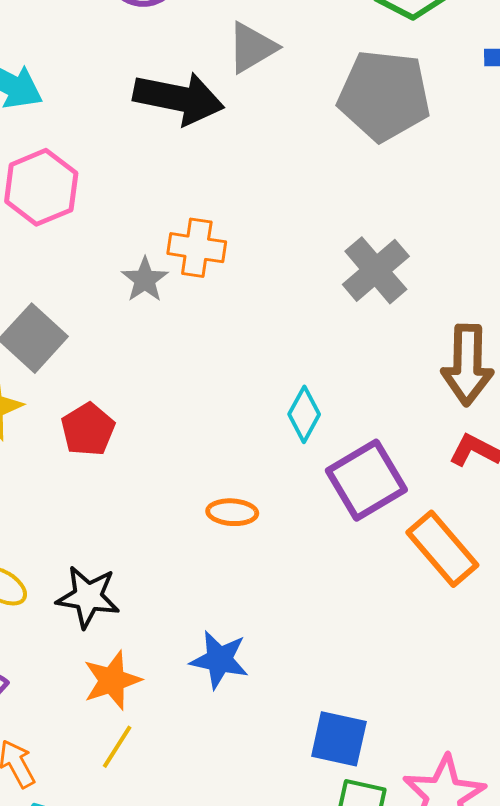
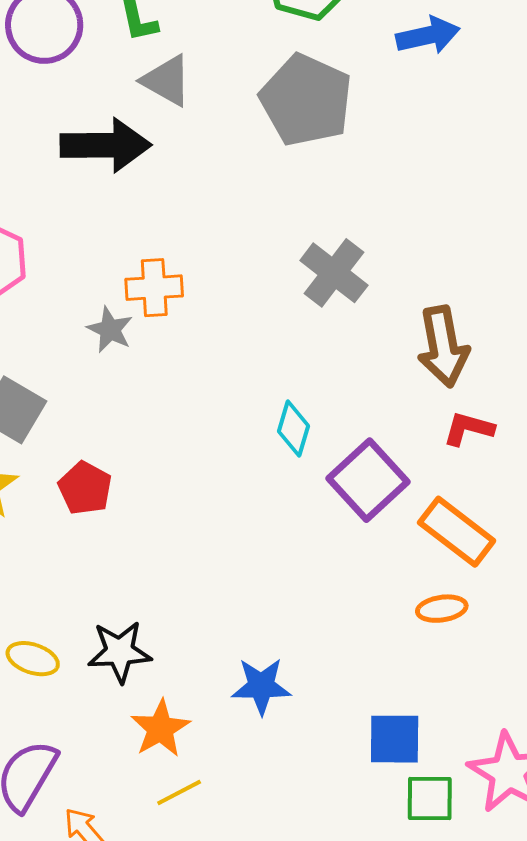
gray triangle: (252, 48) -> (167, 80), turned -48
gray pentagon: (384, 95) -> (306, 100), turned 30
orange ellipse: (232, 512) -> (442, 609), moved
yellow line: (117, 747) -> (179, 792), turned 42

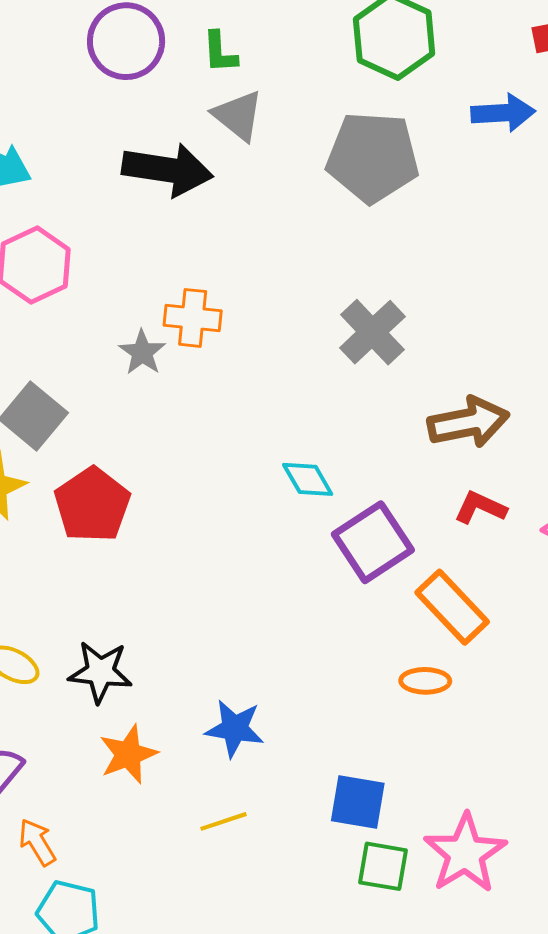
gray pentagon: (306, 100) -> (373, 157), turned -30
brown arrow: (443, 347) -> (468, 422), turned -100
cyan diamond: (294, 429) -> (308, 479), turned -56
red pentagon: (85, 488) -> (92, 505), size x1.4
yellow line: (179, 792) -> (223, 821), moved

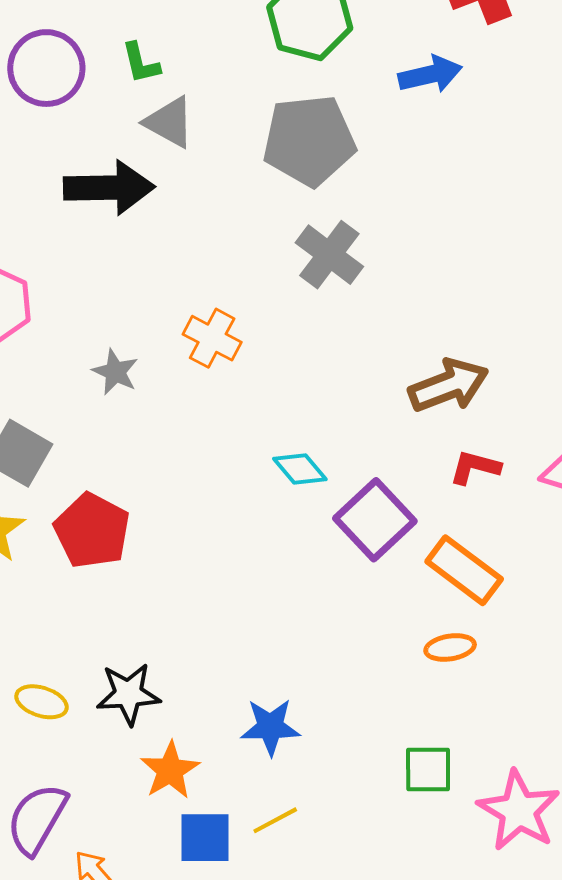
orange cross: (193, 318) -> (212, 338), moved, turned 32
gray cross: (372, 332) -> (329, 255), moved
blue square: (358, 802) -> (205, 838), moved
green square: (383, 866) -> (428, 769), moved

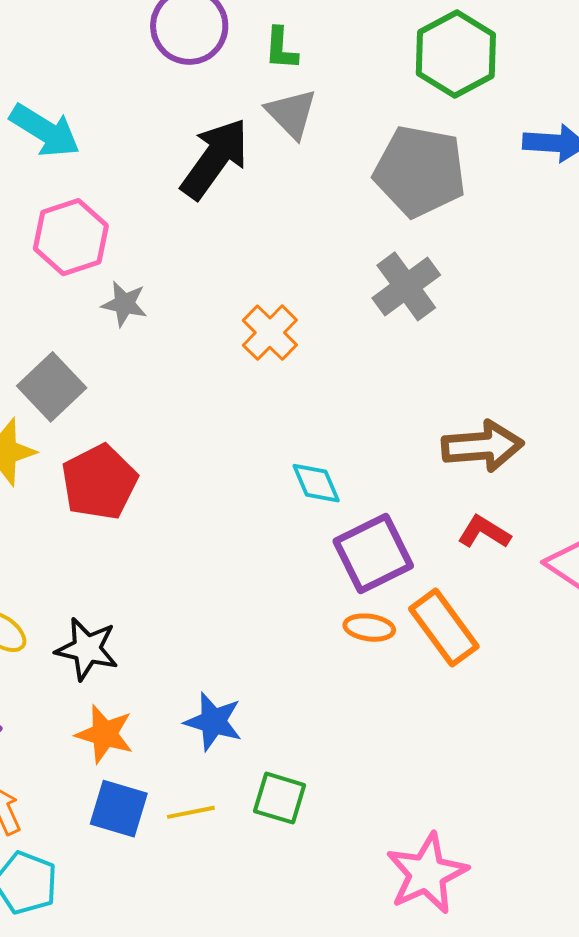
black arrow: (109, 188) -> (215, 159), turned -70
gray star: (115, 372) -> (124, 304), moved, turned -30
orange ellipse: (450, 647) -> (369, 628), moved
green square: (428, 769) -> (280, 798), moved
orange star: (170, 770) -> (105, 734), turned 30

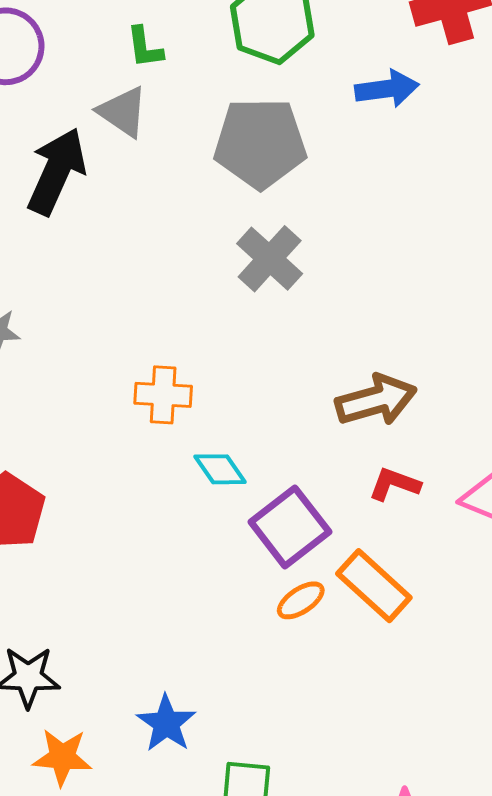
green L-shape: (281, 49) -> (145, 47), moved
orange cross: (270, 333) -> (163, 395), moved, turned -30
orange ellipse: (369, 628) -> (301, 600), turned -30
blue star: (213, 722) -> (166, 723), turned 30

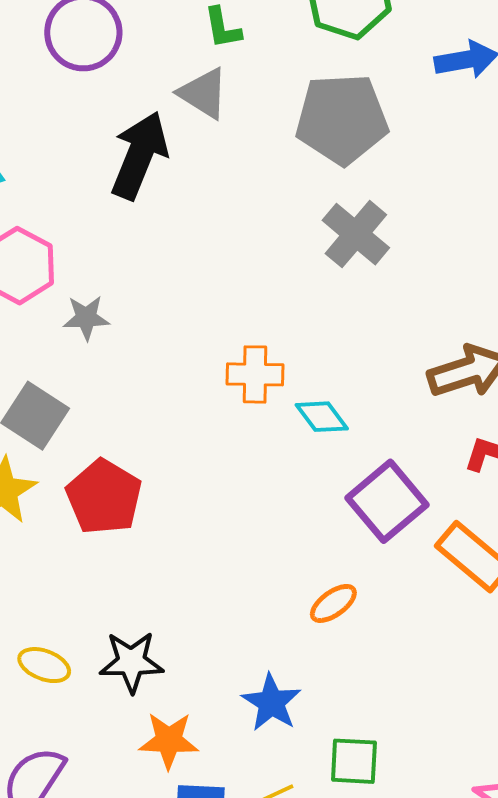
cyan diamond: (220, 469) -> (322, 417), moved
orange ellipse: (301, 600) -> (333, 603), moved

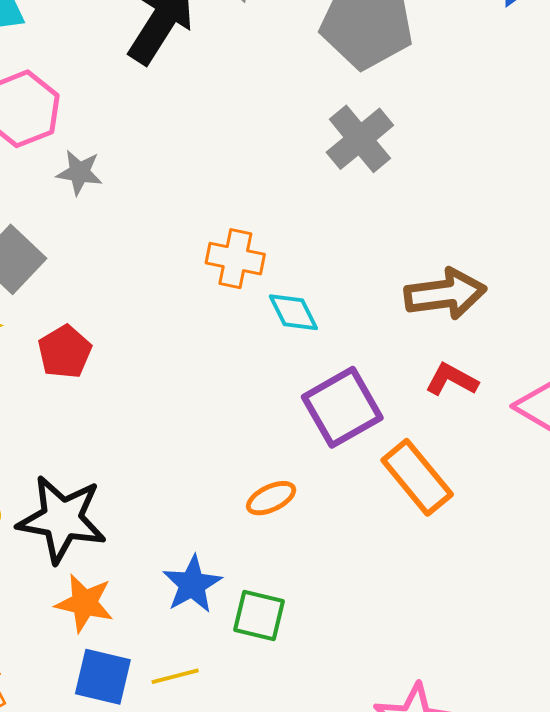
red pentagon: (104, 497) -> (65, 352), size x0.7
black star: (131, 662) -> (62, 519), size x1.4
green square: (354, 761) -> (259, 616), moved

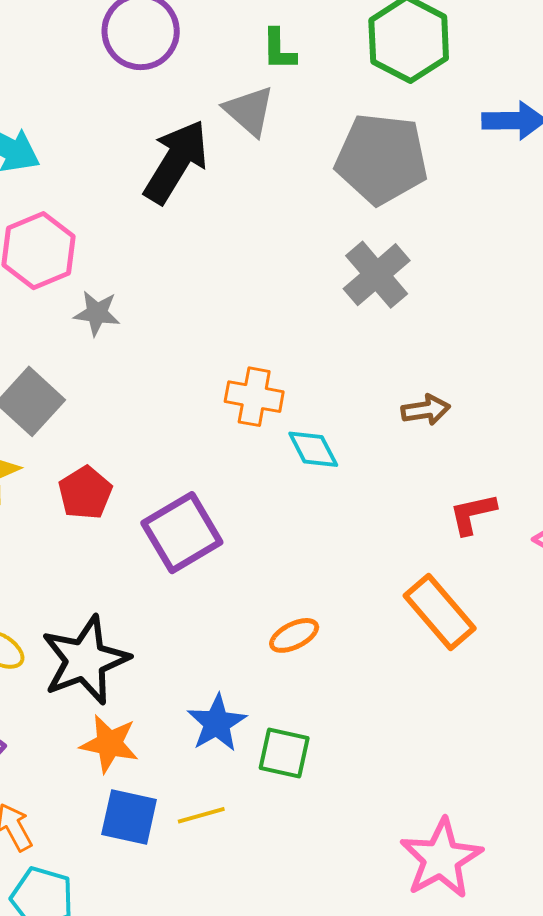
brown arrow: (445, 294) -> (426, 410), moved, size x0.6
red L-shape: (452, 380) -> (473, 514), turned -40
purple square: (342, 407) -> (182, 533), moved
black star: (62, 519) -> (85, 660), turned -30

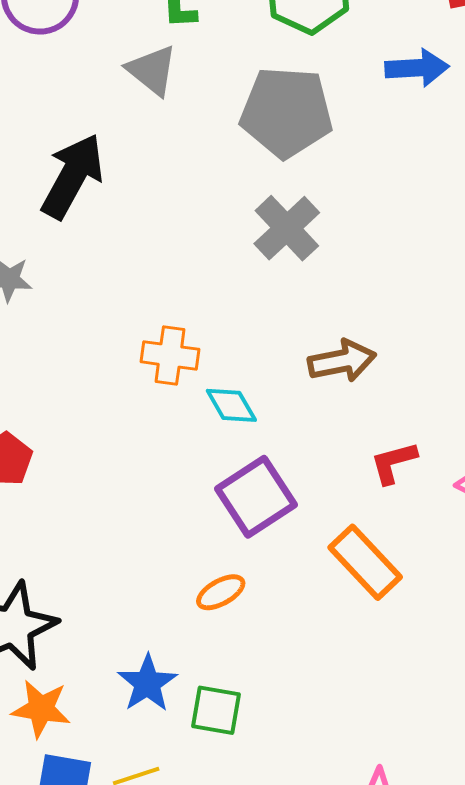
black arrow: (176, 162) -> (72, 176), moved
brown arrow: (426, 410) -> (342, 361), size x1.4
purple square: (182, 533) -> (256, 497), moved

